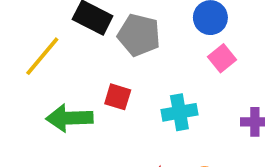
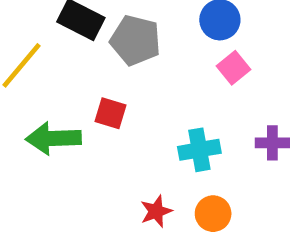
cyan cross: (179, 112) -> (199, 150), moved

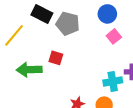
cyan cross: (199, 150) -> (113, 81), moved

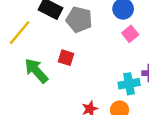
green arrow: (29, 70) -> (36, 71), turned 50

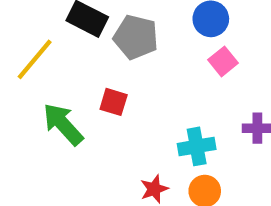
cyan cross: (129, 84) -> (197, 146), moved

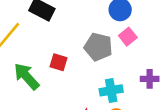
gray pentagon: (136, 37) -> (98, 47), moved

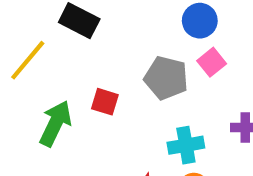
green arrow: (26, 76) -> (55, 123), turned 68

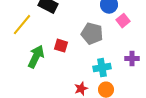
pink square: (212, 62) -> (123, 21), moved

